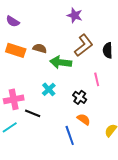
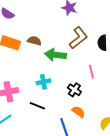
cyan cross: (49, 89) -> (43, 82), turned 32
black line: (33, 113) -> (37, 106), moved

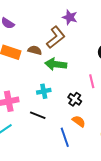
brown L-shape: (78, 38) -> (56, 37), moved

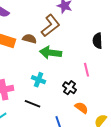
cyan cross: (44, 91) -> (39, 80), turned 32
orange semicircle: (79, 121) -> (82, 108), moved

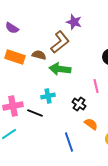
cyan cross: (39, 80) -> (48, 96), turned -32
black line: (33, 104) -> (35, 113), moved

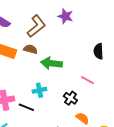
brown L-shape: (60, 42) -> (36, 26), moved
pink line: (96, 86) -> (87, 80), turned -48

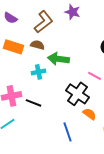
cyan cross: (39, 90) -> (38, 72), moved
black cross: (70, 98) -> (77, 94), size x1.6

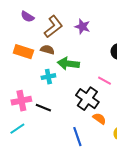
purple star: (72, 12) -> (82, 27), moved
purple semicircle: (10, 18) -> (27, 17), moved

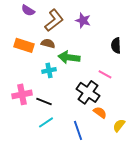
cyan line: (17, 129) -> (46, 122), moved

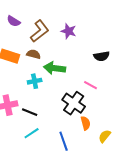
black semicircle: (116, 45) -> (102, 56), turned -98
orange semicircle: (100, 112) -> (86, 123), turned 40

